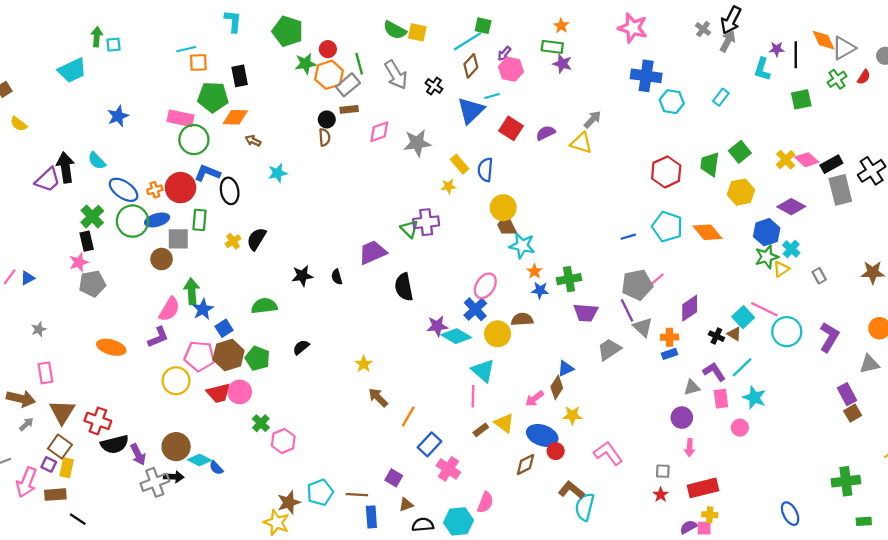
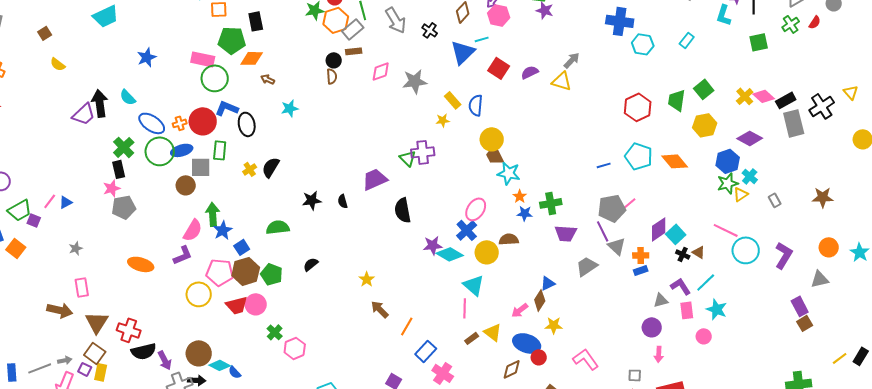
cyan square: (743, 317) -> (676, 234), moved
gray arrow: (26, 424) -> (65, 360), moved, turned 32

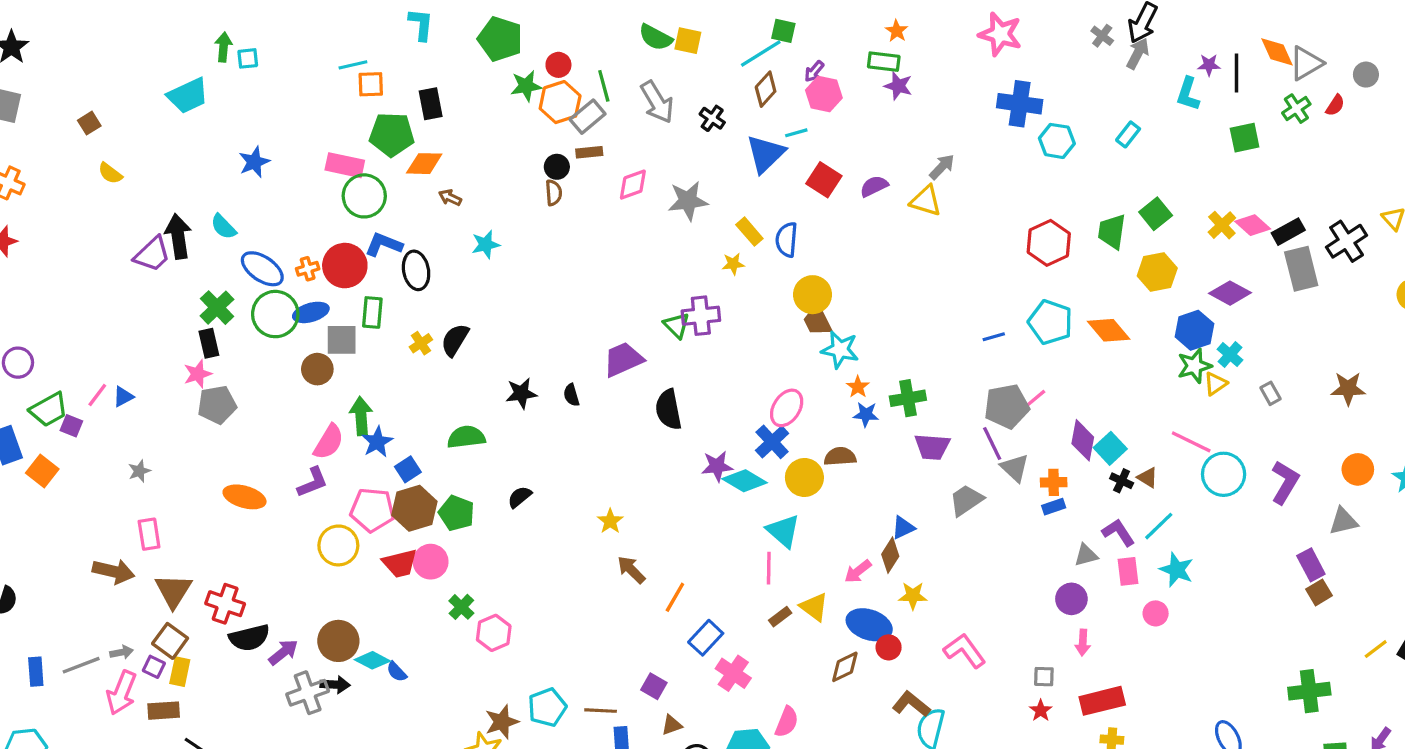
purple diamond: (659, 229) -> (1083, 440), turned -45
purple arrow: (165, 360) -> (283, 652), turned -102

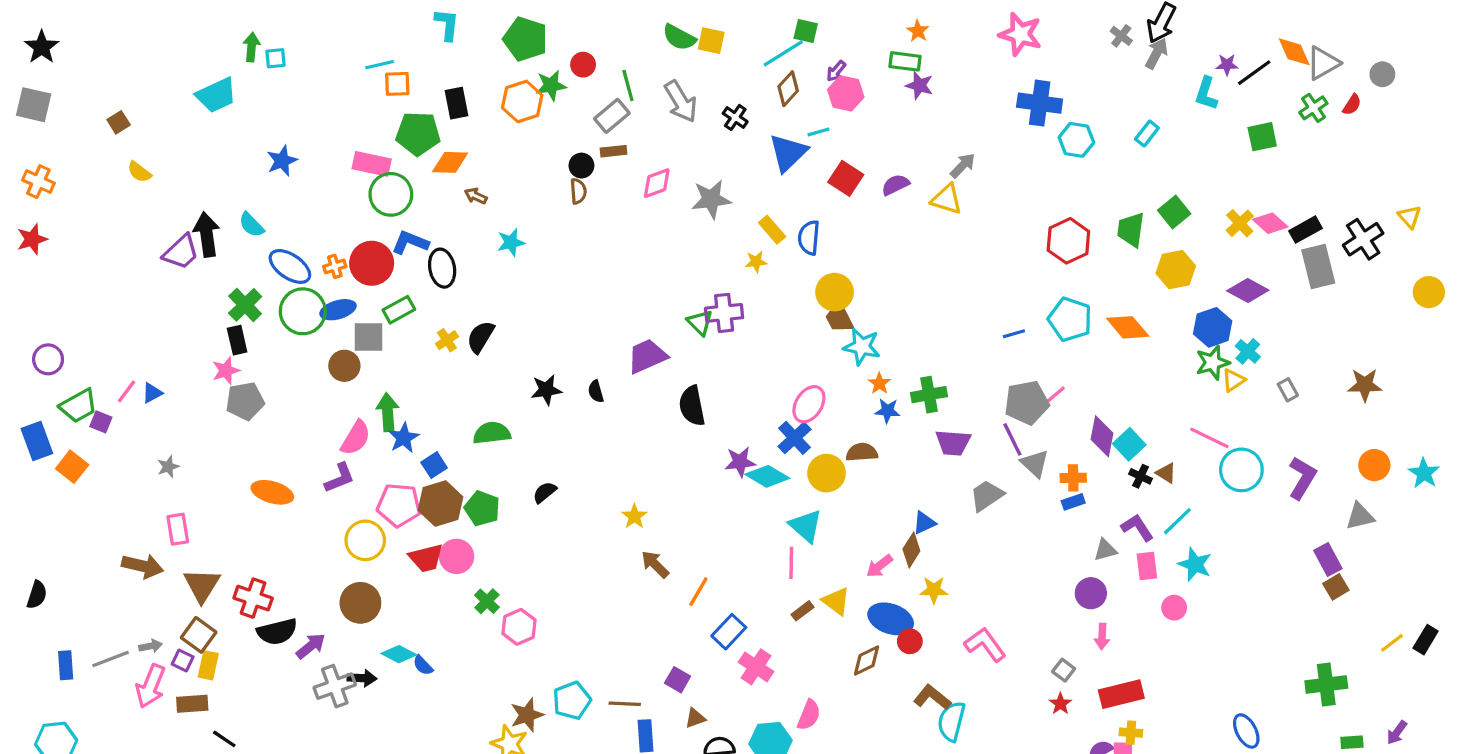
black line: (1236, 73) -> (1254, 73), turned 54
orange hexagon: (560, 102) -> (522, 101), moved
green rectangle: (372, 312) -> (399, 310), turned 56
brown circle: (338, 641) -> (360, 603), moved
gray square: (1044, 677) -> (1064, 670), turned 35

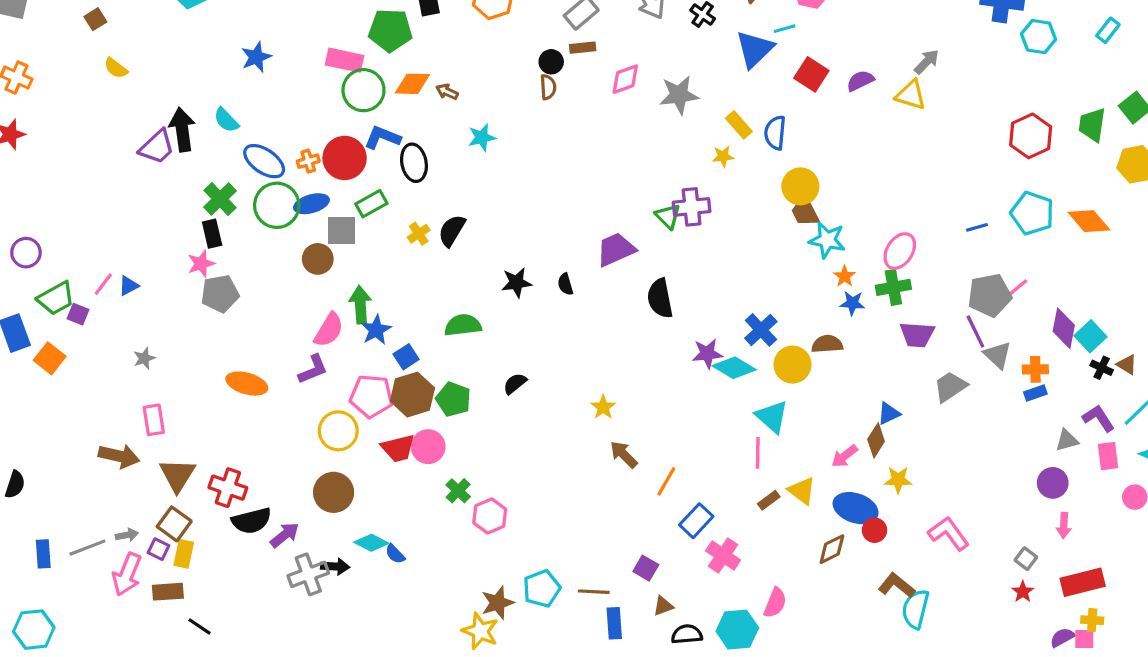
orange diamond: (450, 162) -> (412, 84), moved
pink ellipse: (809, 404) -> (900, 251), moved

